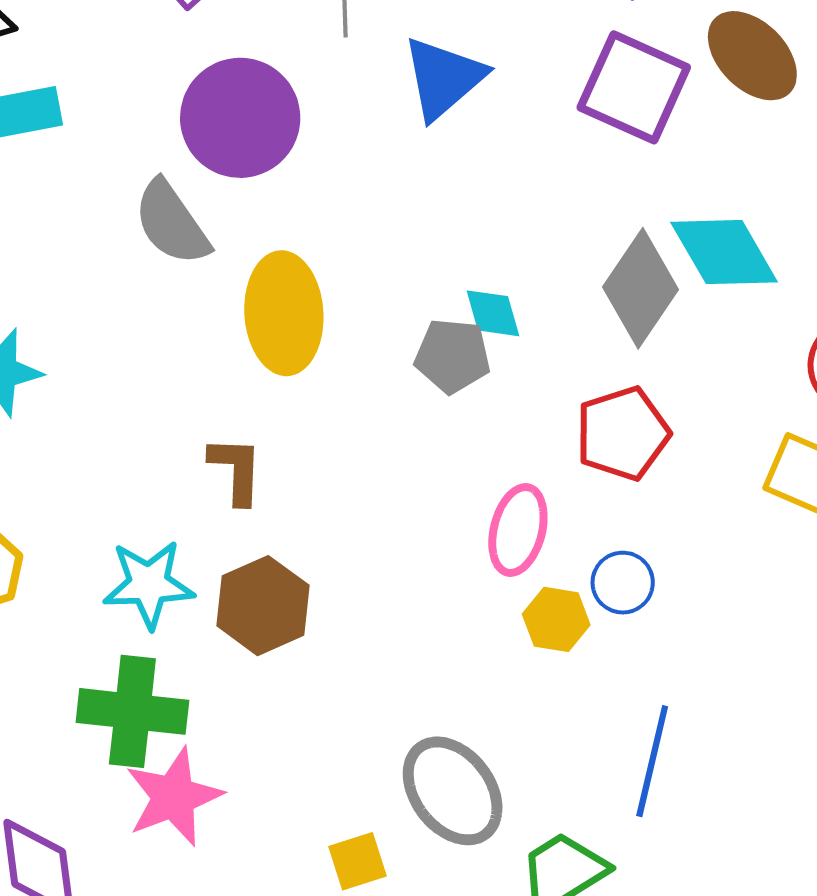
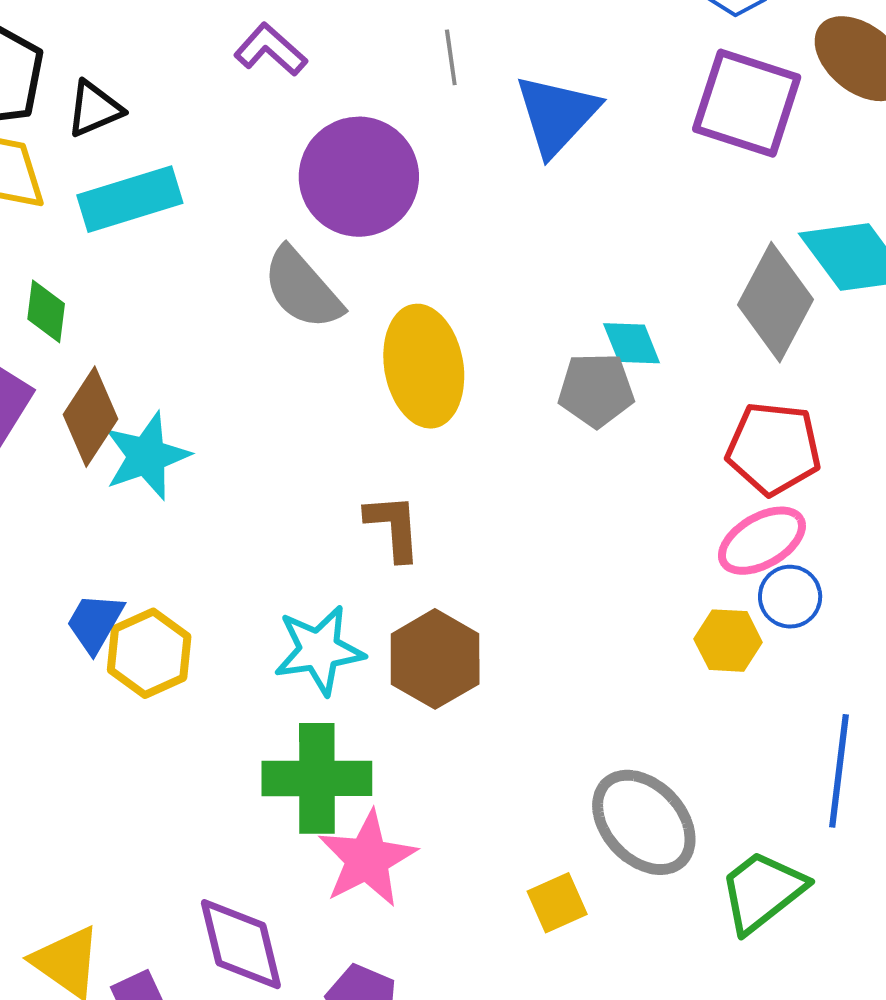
red pentagon: (623, 434) -> (774, 448), turned 30
pink ellipse: (518, 530) -> (762, 541), moved, turned 52

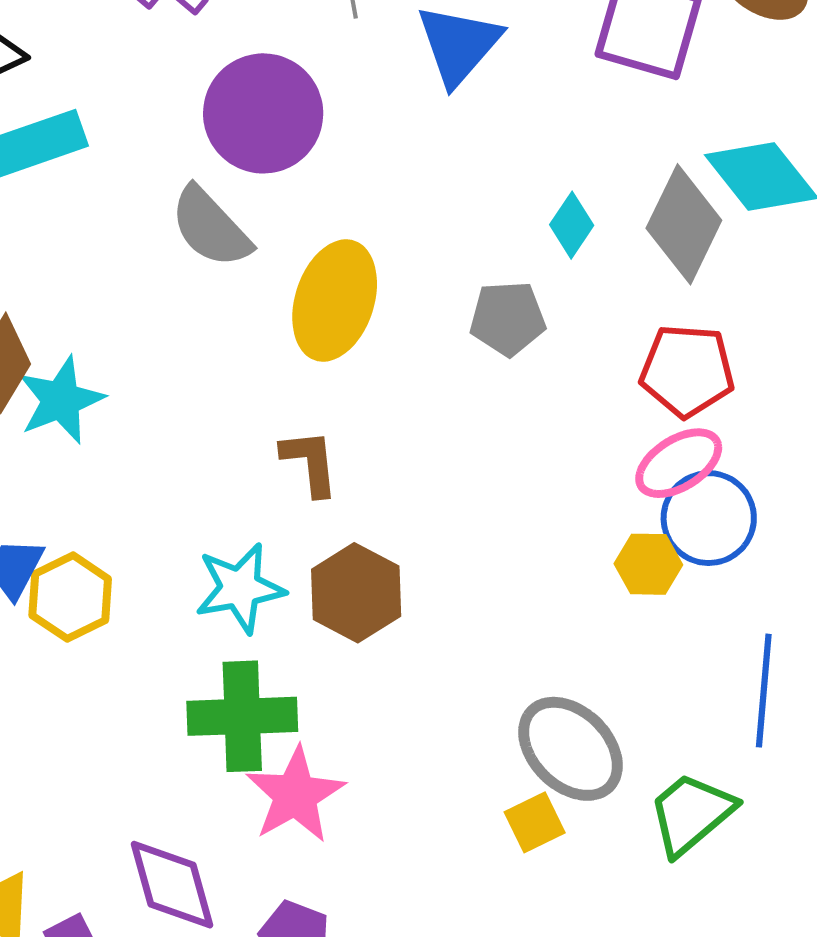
cyan diamond: (632, 343) -> (572, 225), moved, turned 58
yellow ellipse: (424, 366) -> (335, 301), turned 30
blue circle: (790, 597) -> (709, 518), size x1.5
yellow square: (557, 903) -> (535, 822), moved

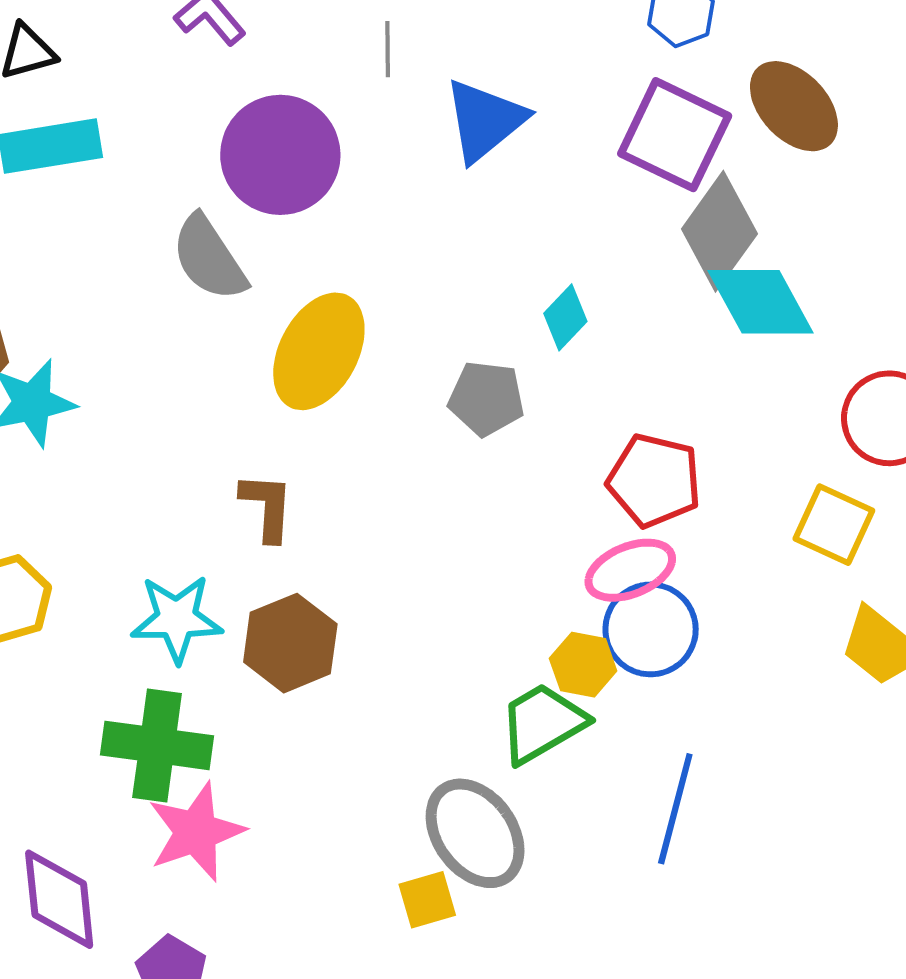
gray diamond: (684, 224) -> (719, 231), moved
green trapezoid: (691, 814) -> (542, 723), moved

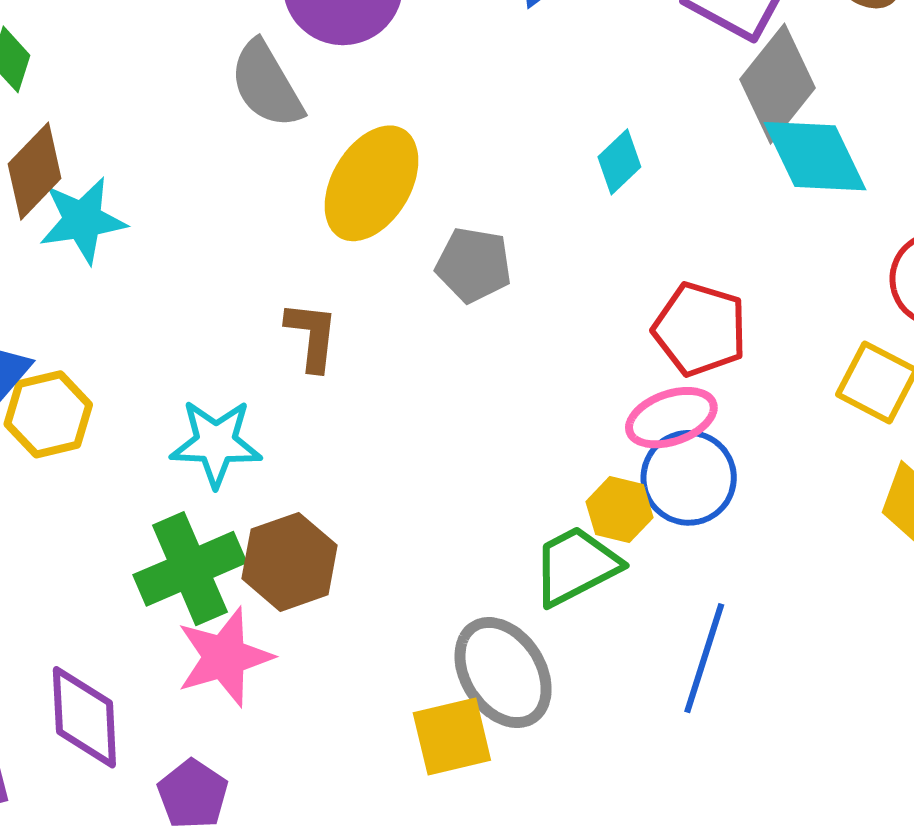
gray pentagon: (486, 398) -> (474, 265), moved
brown hexagon: (290, 643) -> (290, 562), moved
green cross: (157, 745) -> (190, 569), turned -34
yellow square: (427, 900) -> (452, 736), size x1.4

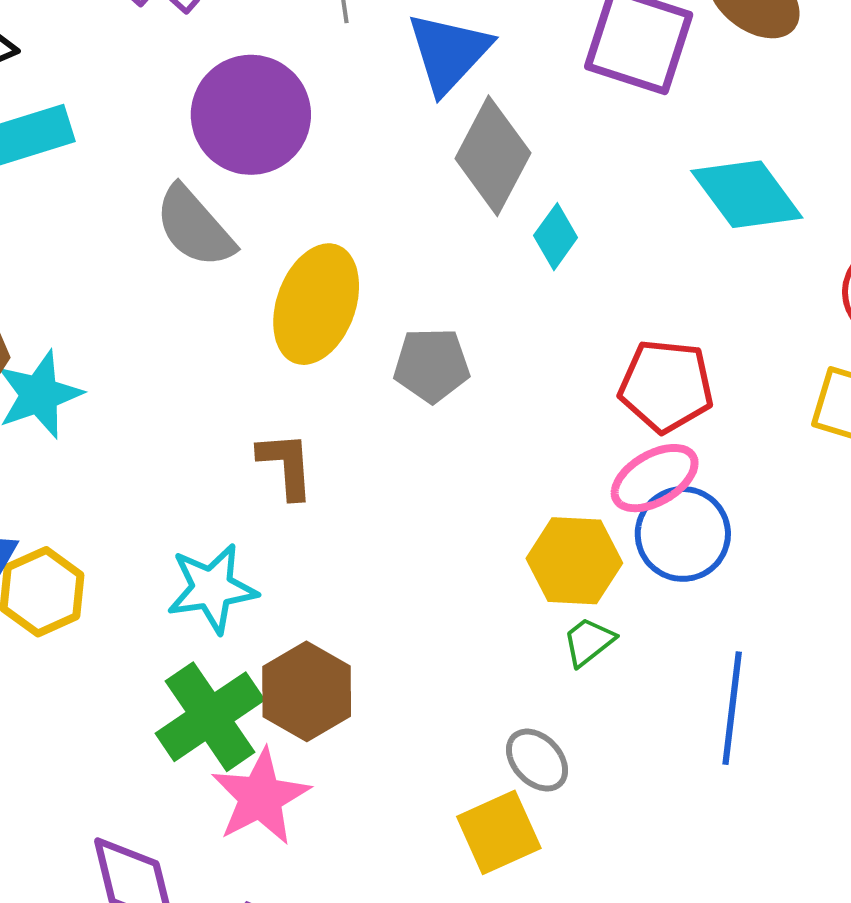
gray diamond: (778, 84) -> (493, 156), moved
yellow hexagon: (620, 510) -> (574, 561), moved, size x1.4
green trapezoid: (576, 566) -> (589, 642), size x0.6
gray ellipse: (503, 673) -> (537, 760), size x0.6

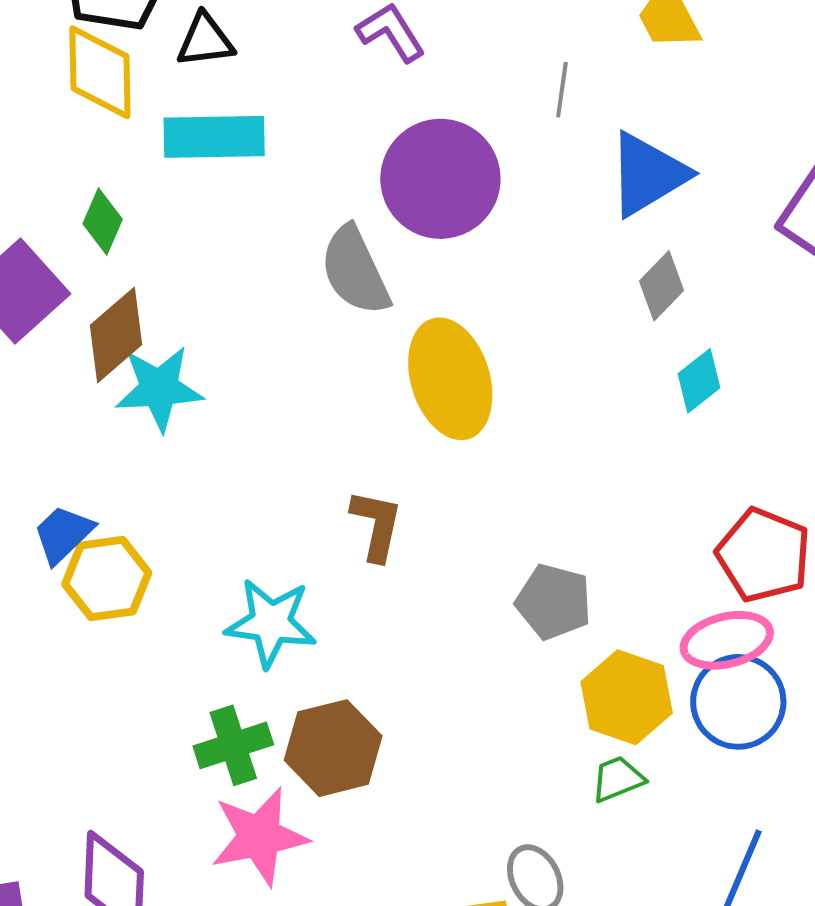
gray diamond: (493, 156) -> (661, 286), size x0.6
yellow ellipse: (316, 304) -> (450, 379), turned -53
gray pentagon: (432, 365) -> (554, 602), moved
green cross: (210, 717) -> (233, 745), size x0.7

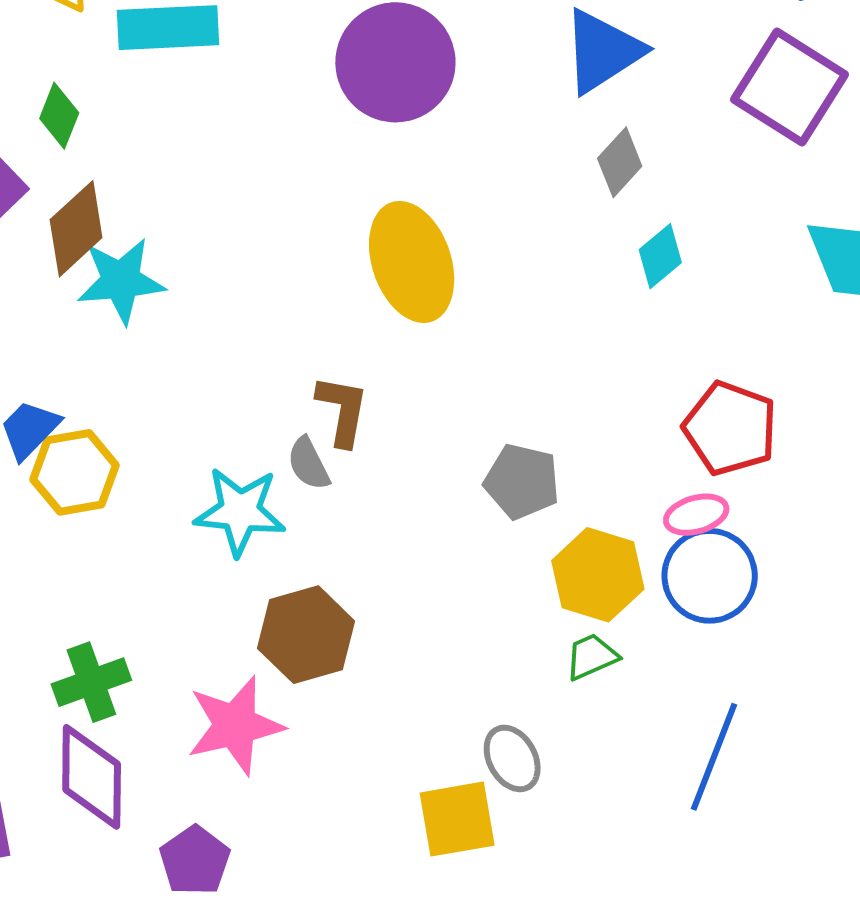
gray semicircle: (355, 271) -> (308, 464), moved, size x0.6
pink ellipse: (727, 640) -> (696, 515), size x0.7
green cross: (233, 745) -> (91, 682), moved

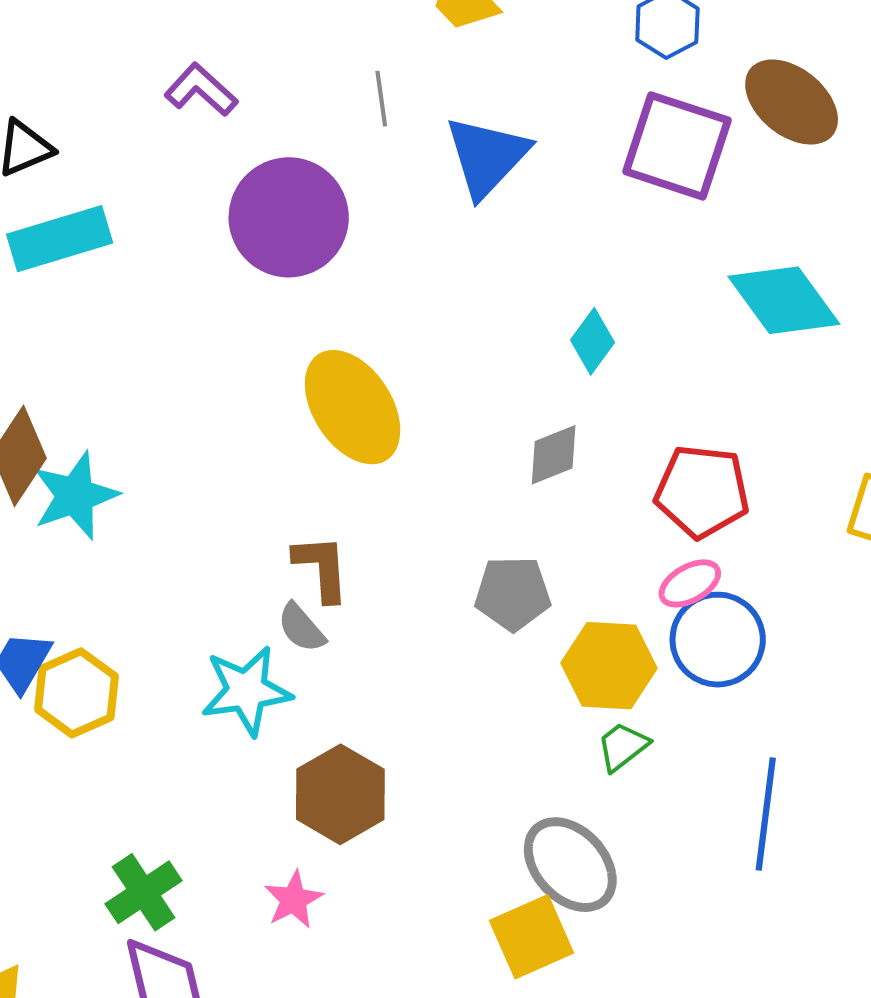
gray diamond: (620, 162) -> (554, 455), moved, turned 40
pink star: (235, 725) -> (293, 900), size x0.6
gray ellipse: (512, 758) -> (570, 865), size x1.5

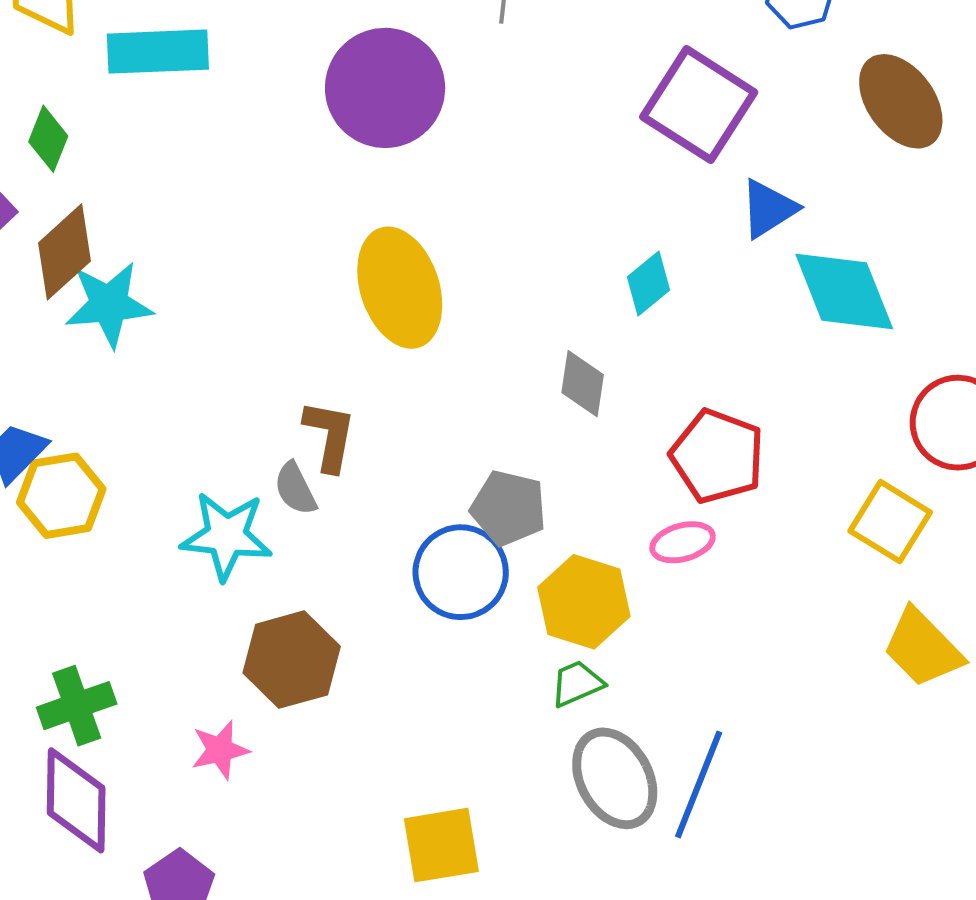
purple square: (677, 146) -> (699, 105), moved
blue triangle: (487, 156) -> (768, 209), moved, size x0.7
gray diamond: (554, 455) -> (583, 384), turned -74
blue circle: (718, 640) -> (461, 572), moved
gray ellipse: (570, 865) -> (615, 778), moved

